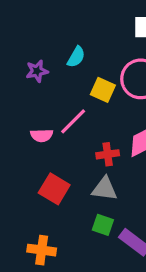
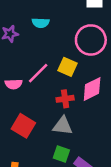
cyan semicircle: (76, 57) -> (41, 23), turned 63
yellow square: (103, 90) -> (68, 67), moved

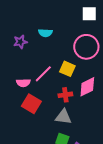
red square: (23, 126) -> (31, 104), moved

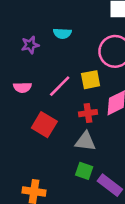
yellow square: (67, 69) -> (91, 80), turned -35
pink semicircle: (23, 83) -> (22, 87), moved

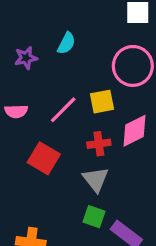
cyan semicircle: (62, 33) -> (66, 43), turned -66
gray triangle: (85, 141) -> (96, 179), turned 45

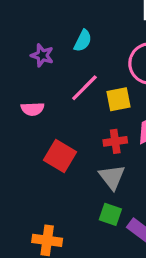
purple star: (26, 58) -> (42, 55), turned 30
pink line: (63, 110) -> (84, 88), moved

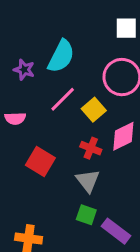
cyan semicircle: (83, 41) -> (61, 56), size x1.6
yellow square: (118, 99) -> (94, 110), turned -30
red cross: (115, 141) -> (91, 148), turned 30

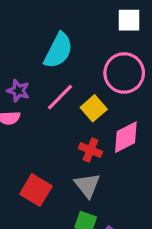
purple star: (24, 70) -> (18, 91), moved
red square: (40, 161) -> (36, 190), moved

